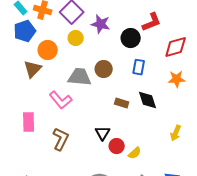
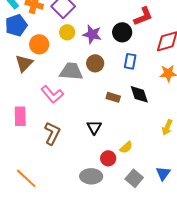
purple star: (101, 24) -> (92, 34), moved
red circle: (117, 146) -> (108, 158), moved

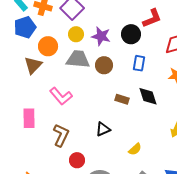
gray trapezoid: (71, 71) -> (78, 59), moved
black triangle: (94, 127) -> (103, 129), turned 35
red circle: (108, 158) -> (77, 160), moved

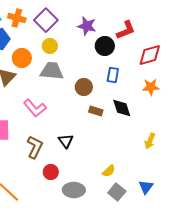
purple star: (101, 36) -> (87, 26), moved
brown circle: (104, 65) -> (84, 87), moved
black triangle: (103, 129) -> (66, 141), moved, turned -42
yellow semicircle: (135, 149) -> (109, 171), moved

